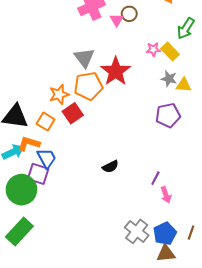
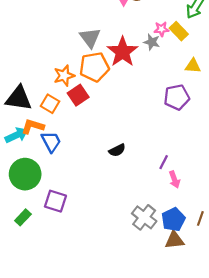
gray star: (169, 79) -> (152, 42), moved
purple square: (38, 174) -> (55, 201), moved
green rectangle: (19, 231) -> (23, 217), size x0.6

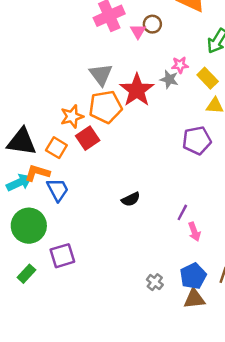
yellow rectangle: (179, 31) -> (208, 78), moved
purple square: (55, 201) -> (62, 256), turned -35
gray cross: (144, 217) -> (155, 282), moved, size x0.6

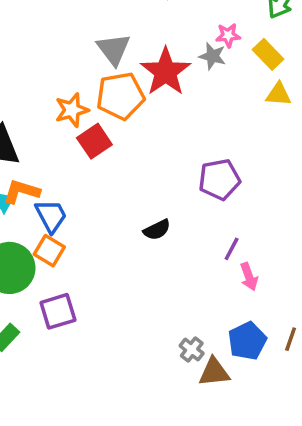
purple pentagon: (197, 140) -> (219, 179), moved
orange square: (56, 148) -> (49, 251), moved
brown triangle: (194, 299) -> (214, 372), moved

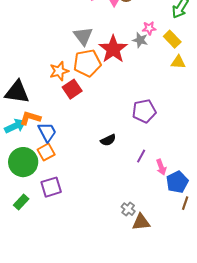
purple line: (232, 249) -> (141, 156), moved
orange square: (49, 251) -> (46, 152), turned 30
blue pentagon: (247, 341) -> (177, 182), moved

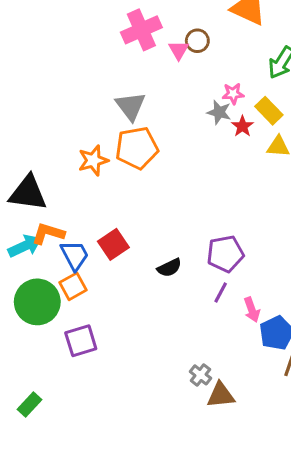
red star: (113, 49) -> (242, 126), moved, size x0.5
red square: (72, 89) -> (113, 244), moved
purple pentagon: (144, 111) -> (225, 254), moved
green rectangle: (21, 202) -> (29, 404), moved

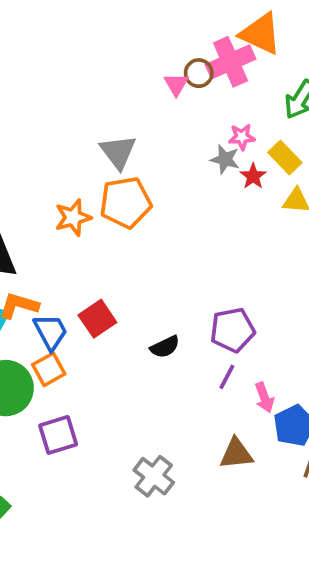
pink cross: (141, 30) -> (231, 62), moved
gray cross: (200, 375) -> (154, 476), moved, size x1.5
brown triangle: (221, 395) -> (236, 454), moved

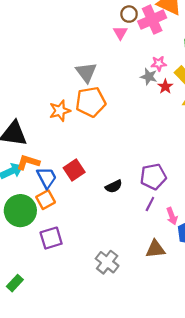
brown circle: (199, 73) -> (129, 14), moved

